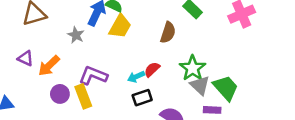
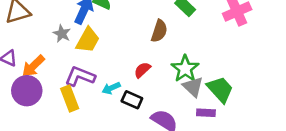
yellow trapezoid: (120, 26) -> (88, 40), moved
cyan arrow: (136, 77) -> (111, 88), moved
purple circle: (60, 94) -> (27, 91), moved, size x1.5
black rectangle: (142, 98) -> (132, 100), turned 42

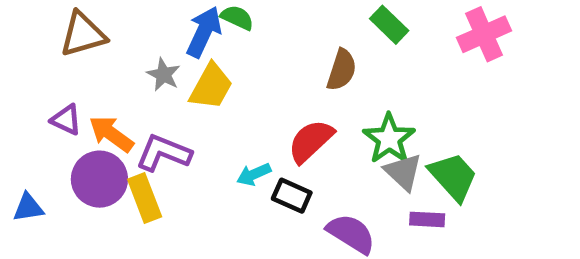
orange arrow: (33, 66) -> (111, 134), turned 80
red semicircle: (142, 70) -> (311, 141), size x1.5
purple L-shape: (80, 76) -> (164, 153), moved
yellow rectangle: (70, 98) -> (145, 198), moved

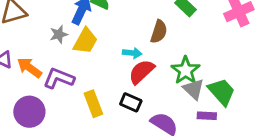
gray star: (164, 75) -> (59, 34), turned 30
cyan arrow: (254, 174) -> (132, 53), moved, turned -150
purple circle: (99, 179) -> (29, 112), moved
yellow rectangle: (145, 198) -> (93, 104), moved

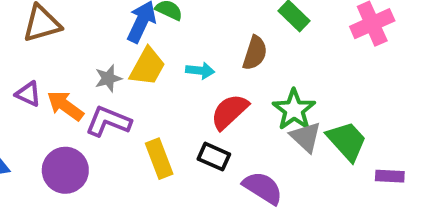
gray star: (59, 34) -> (108, 78), moved
cyan arrow: (132, 53) -> (200, 71), moved
purple rectangle: (207, 116) -> (390, 176), moved

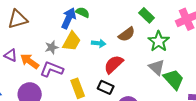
brown semicircle: (255, 53) -> (127, 34), turned 36
green star: (294, 110) -> (159, 41), moved
gray triangle: (306, 137) -> (157, 67), moved

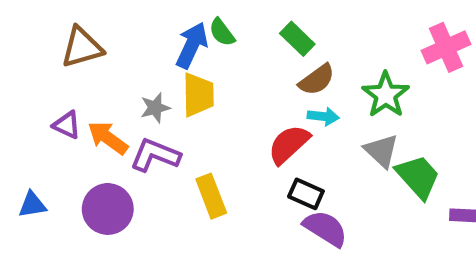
green semicircle: (83, 12) -> (222, 32), turned -152
green rectangle: (147, 15) -> (297, 39), moved
yellow trapezoid: (72, 41) -> (198, 95), turned -30
cyan arrow: (99, 43) -> (323, 116), moved
black rectangle: (106, 87) -> (306, 194), moved

